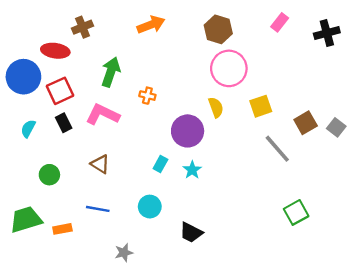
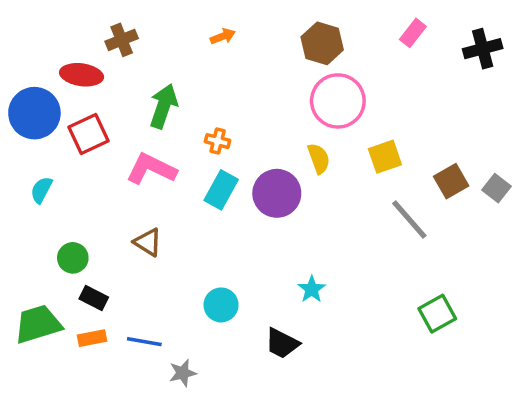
orange arrow: (151, 25) -> (223, 36), size x0.6
black rectangle: (64, 123) -> (94, 298), moved, turned -36
cyan rectangle: (160, 164) -> (221, 190), moved, size x1.5
cyan star: (192, 170) -> (312, 289), moved
blue line: (98, 209) -> (144, 342), moved

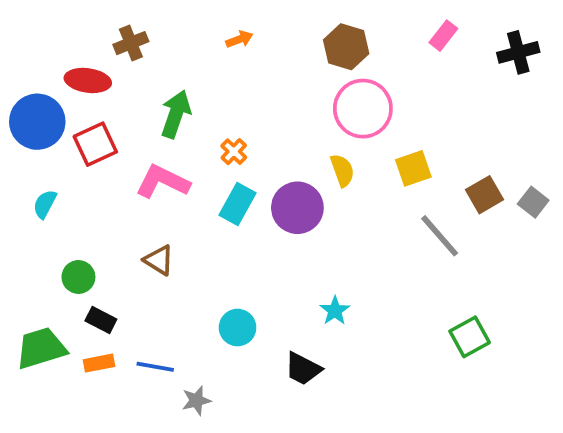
orange cross: (218, 141) -> (234, 152), turned 30

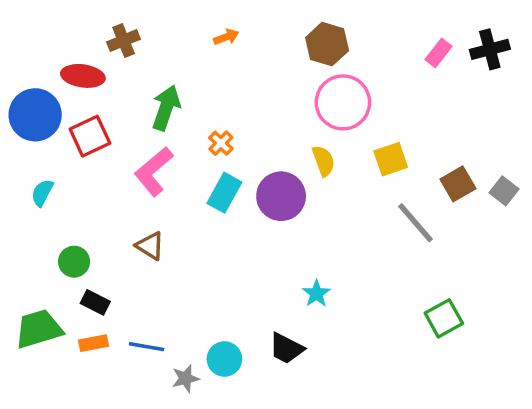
pink rectangle: (443, 36) -> (438, 53), moved
pink L-shape: (163, 182) -> (154, 171), turned -66
cyan circle: (238, 328) -> (224, 359), moved

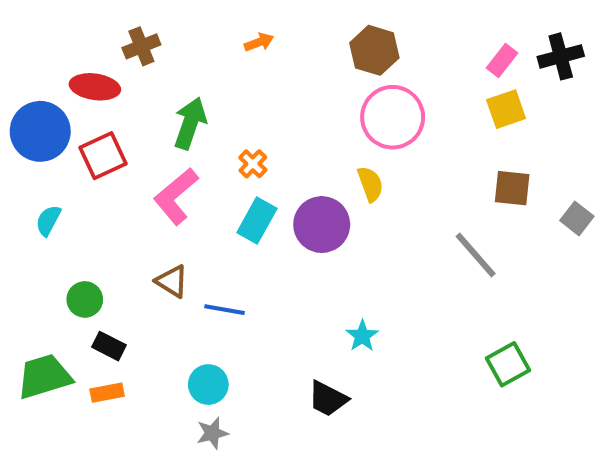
yellow square: (391, 159) -> (506, 109), moved
brown square: (458, 184) -> (512, 188), moved, turned 36
blue line: (147, 347) -> (225, 310), moved
cyan circle: (224, 359) -> (208, 385), moved

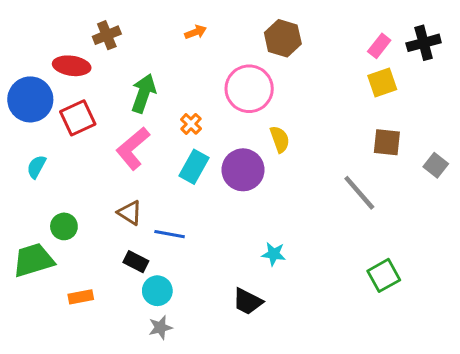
pink circle: (393, 117) -> (249, 89), moved
cyan star: (362, 336) -> (274, 254), turned -30
black rectangle: (109, 346) -> (136, 262), moved
green trapezoid: (44, 376) -> (33, 260), moved

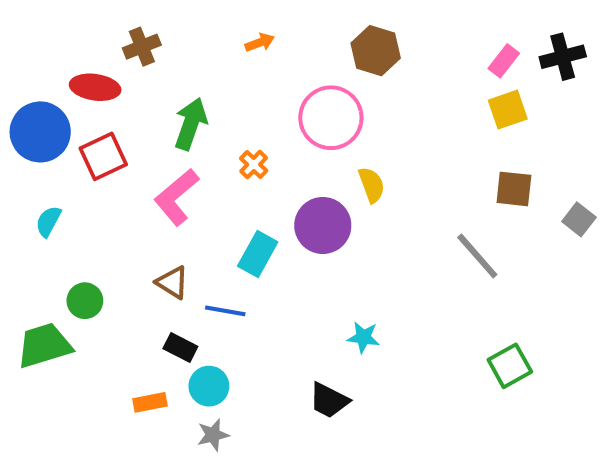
cyan rectangle: (194, 167) -> (258, 254), moved
orange rectangle: (81, 297) -> (150, 402), moved

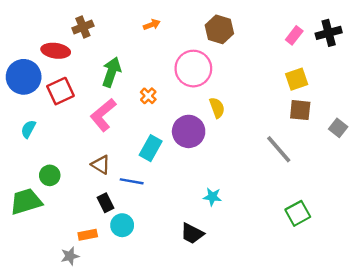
yellow square: (508, 110) -> (297, 79), moved
black rectangle: (180, 347) -> (106, 203), turned 36
gray star: (213, 435) -> (70, 256), moved

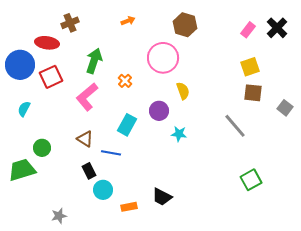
black cross: (329, 33) -> (277, 28), turned -30
purple circle: (189, 131) -> (159, 111), size x0.7
cyan star: (212, 197) -> (179, 134), moved
orange rectangle: (88, 235) -> (129, 207), moved

